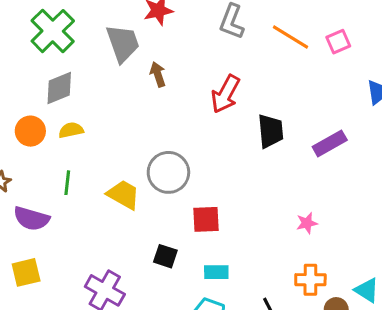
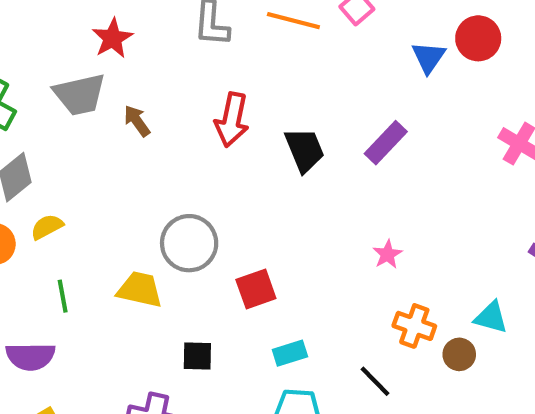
gray trapezoid: (123, 43) -> (80, 94), turned 114
black square: (165, 256) -> (197, 356), moved
orange cross: (310, 280) -> (414, 326), turned 36

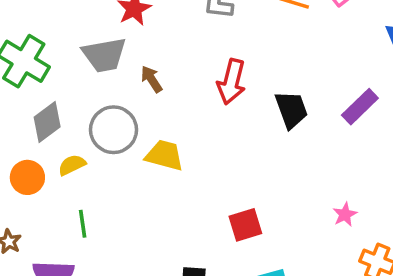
gray circle: (189, 243) -> (114, 130), moved
pink star: (388, 254) -> (345, 214), moved
yellow trapezoid: (140, 289) -> (164, 155), moved

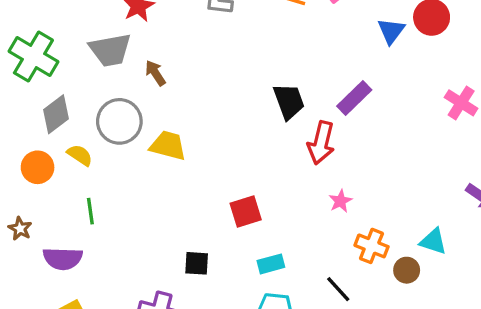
red arrow: (231, 82) -> (321, 143), moved
yellow semicircle: (72, 165) -> (80, 155), turned 60

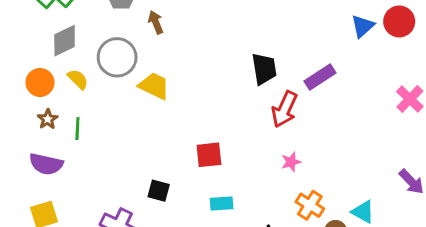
brown star: (20, 229) -> (48, 119), moved

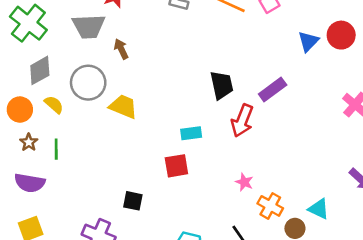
pink star: (291, 162) -> (244, 182), moved, turned -30
cyan rectangle: (222, 204) -> (191, 133), moved

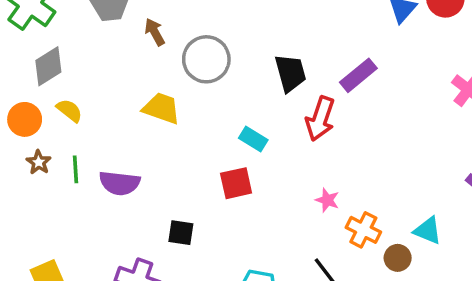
gray circle: (88, 83) -> (206, 59), moved
cyan rectangle: (191, 133) -> (253, 139), turned 42
purple semicircle: (30, 183) -> (120, 183), moved

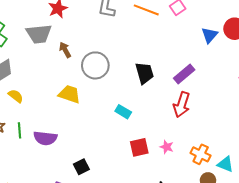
red arrow: (320, 119) -> (182, 105), moved
red square: (236, 183) -> (139, 147), moved
orange cross: (363, 230) -> (201, 154), moved
black square: (181, 233) -> (81, 167), turned -35

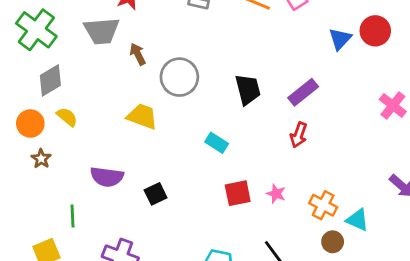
red arrow: (182, 105) -> (299, 135), size x0.7
green line: (20, 130) -> (72, 216), moved
black square: (81, 167) -> (156, 194), moved

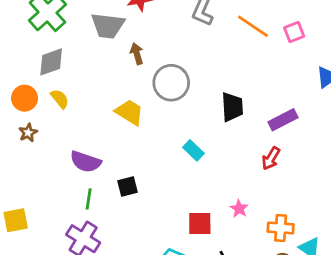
red square: (238, 193) -> (200, 224), moved
orange cross: (323, 205) -> (281, 228), turned -35
green line: (72, 216) -> (89, 199), moved

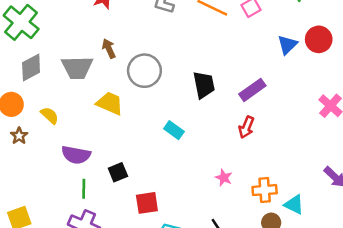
gray trapezoid: (108, 26) -> (77, 68), moved
yellow semicircle: (60, 99) -> (50, 115), moved
red square: (200, 224) -> (147, 203), moved

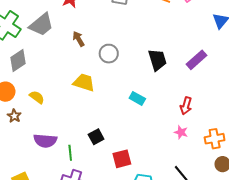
gray trapezoid: (77, 68) -> (41, 25), moved, turned -32
gray circle: (144, 71) -> (109, 54), size x0.7
red arrow: (246, 127) -> (186, 106), moved
purple semicircle: (76, 155) -> (45, 141), moved

